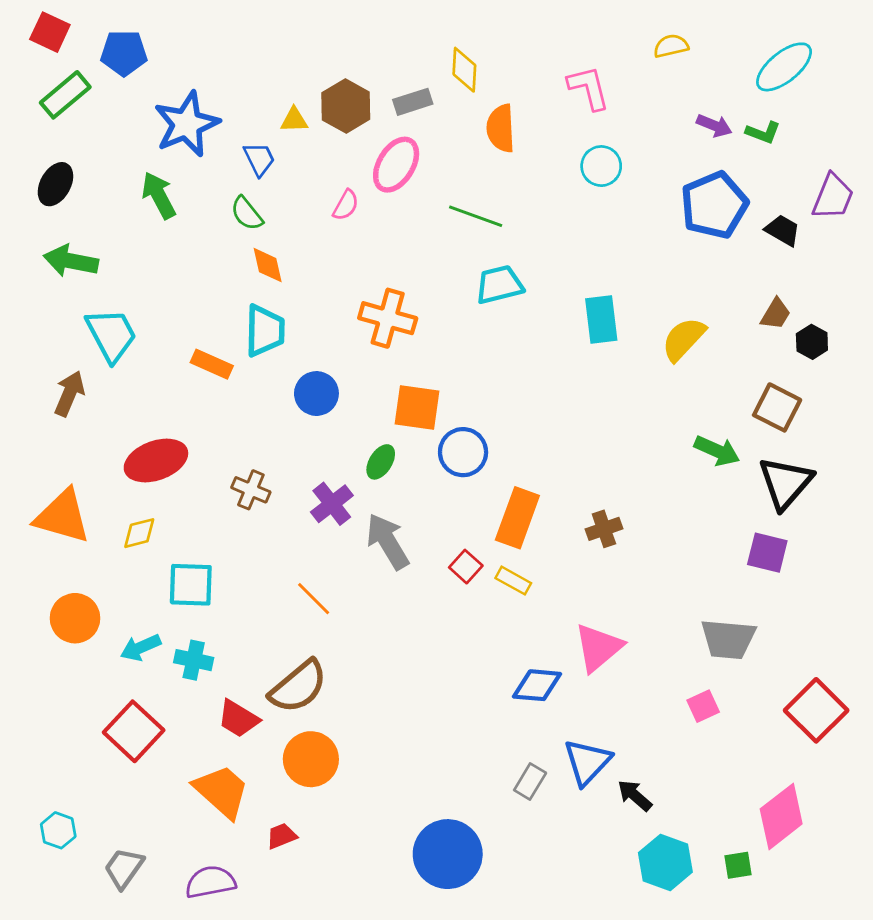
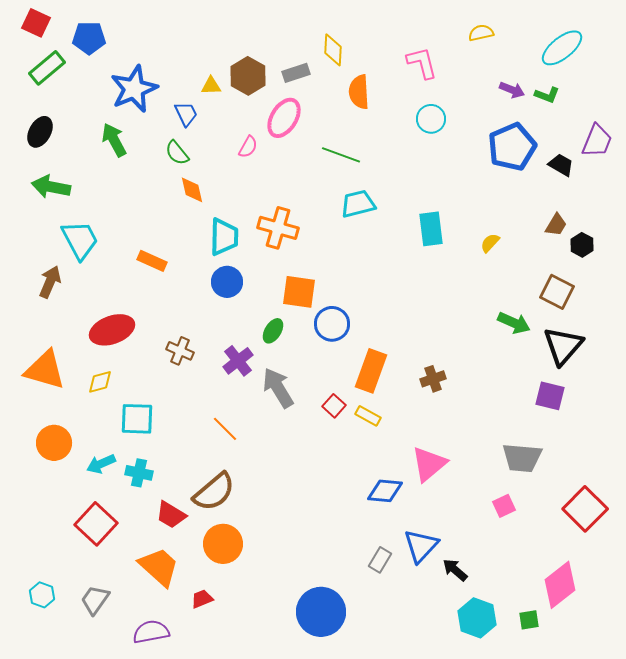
cyan trapezoid: (265, 331) -> (224, 237), moved
yellow semicircle: (684, 339) -> (490, 243), size x0.6
gray trapezoid: (124, 868) -> (95, 600), moved

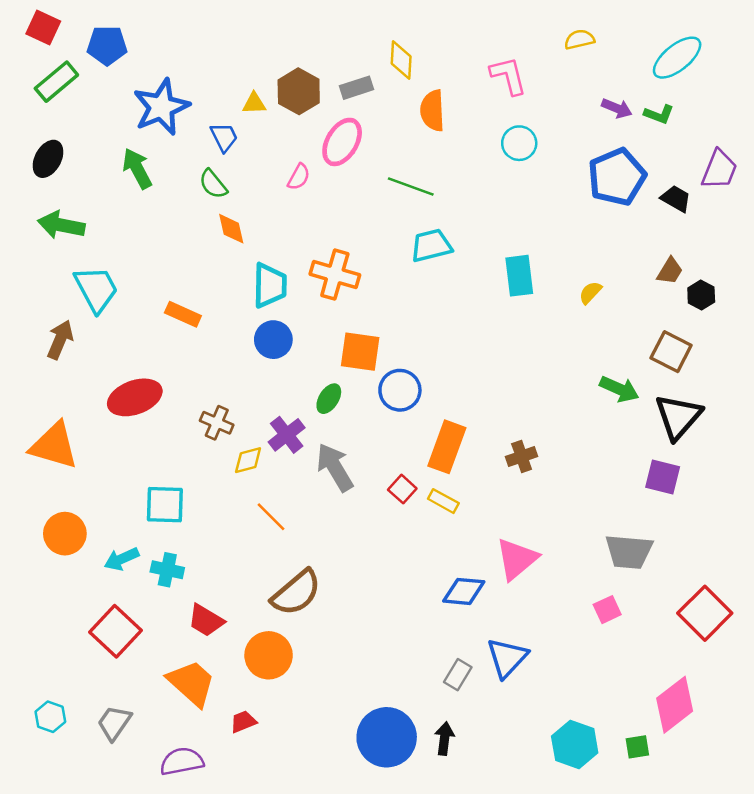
yellow diamond: (100, 382) -> (248, 460), moved
brown semicircle: (214, 492) -> (296, 593), moved
black arrow: (455, 570) -> (444, 738), moved, turned 56

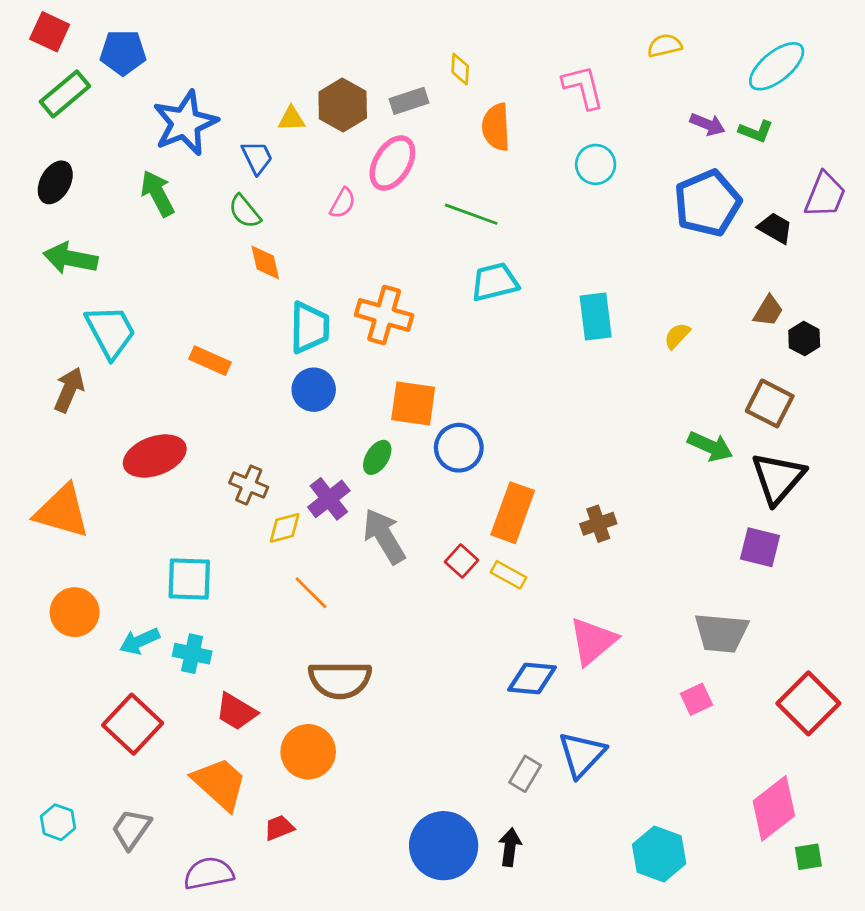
yellow diamond: (401, 60) -> (460, 69), size x0.7
brown semicircle: (296, 593) -> (340, 680), turned 40
green square: (637, 747) -> (808, 857), moved

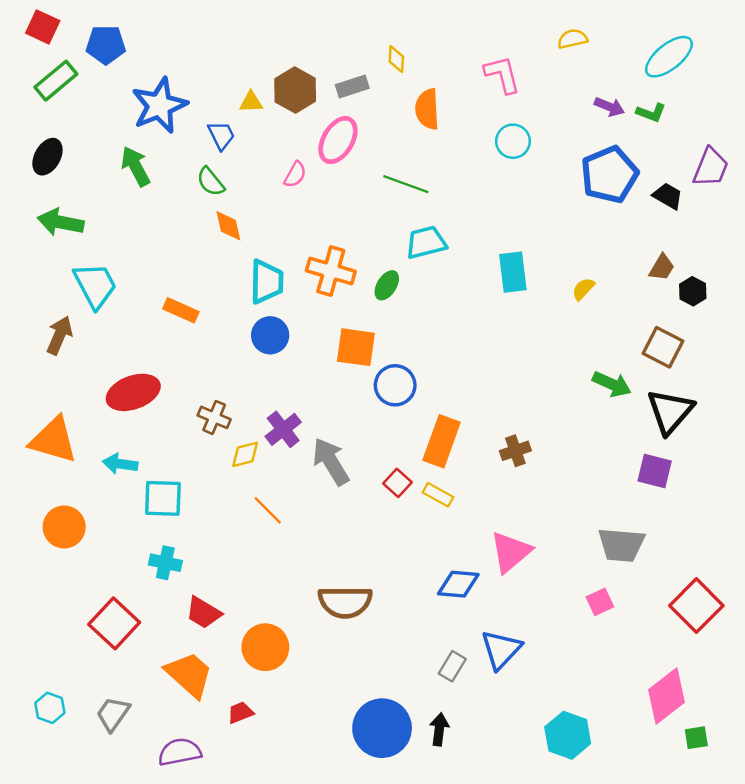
green ellipse: (377, 457) -> (387, 285), moved
cyan arrow: (140, 641) -> (120, 464), moved, turned 32
brown semicircle: (340, 680) -> (345, 602), moved

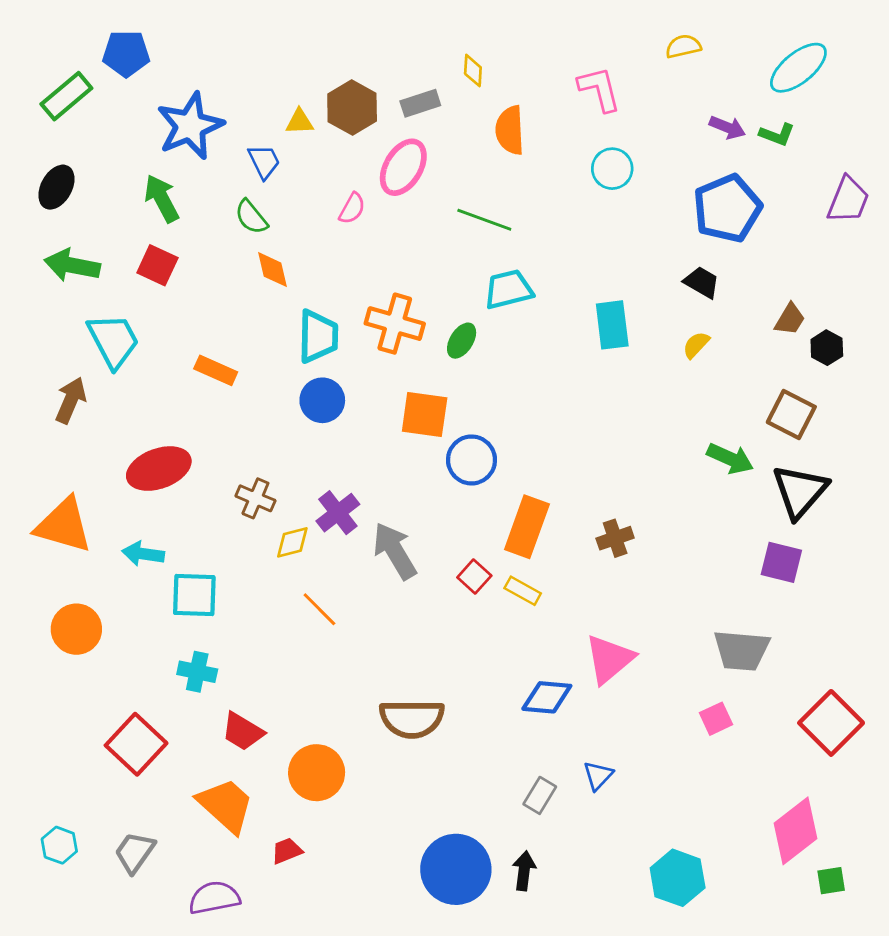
red square: (43, 27) -> (157, 265), moved
black trapezoid: (668, 196) -> (702, 282), moved
blue triangle: (501, 650) -> (598, 776), size x0.6

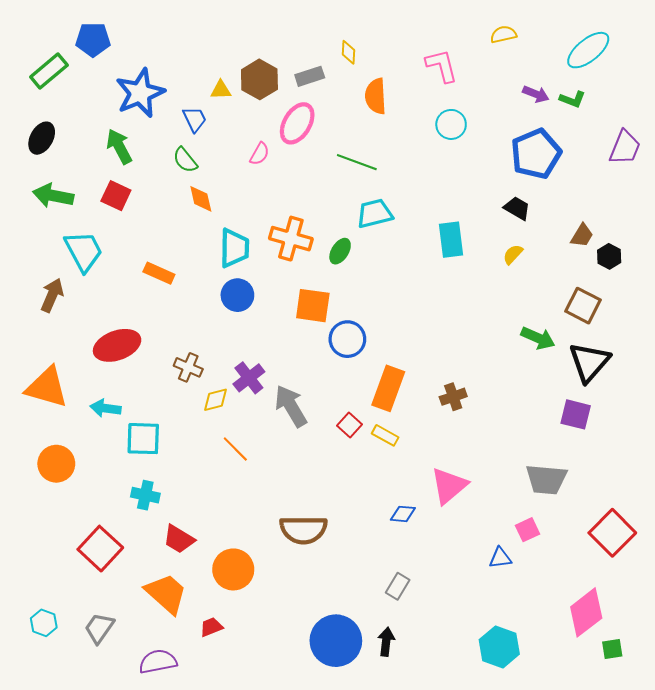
blue diamond: (547, 697) -> (403, 514), size x0.7
blue triangle: (598, 776) -> (500, 558), moved, turned 40

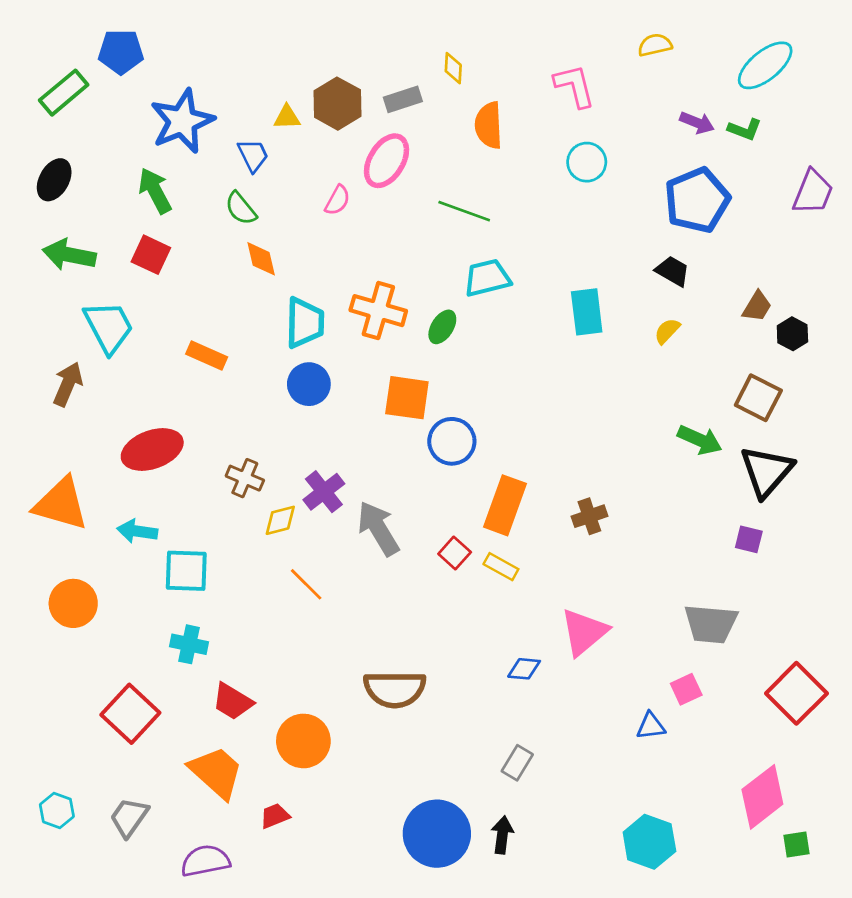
purple square: (576, 414) -> (749, 539), size x0.7

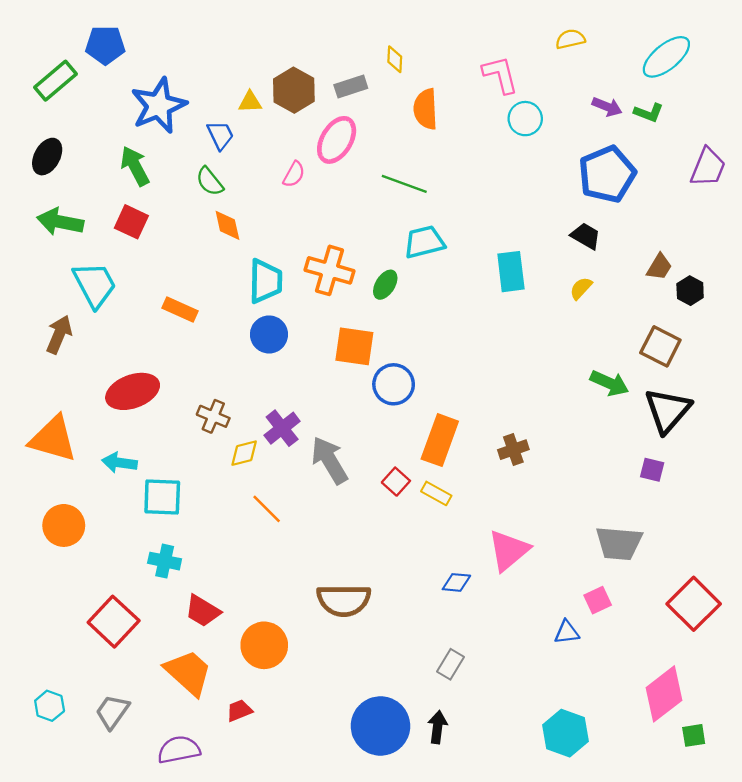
cyan circle: (587, 162) -> (525, 119), moved

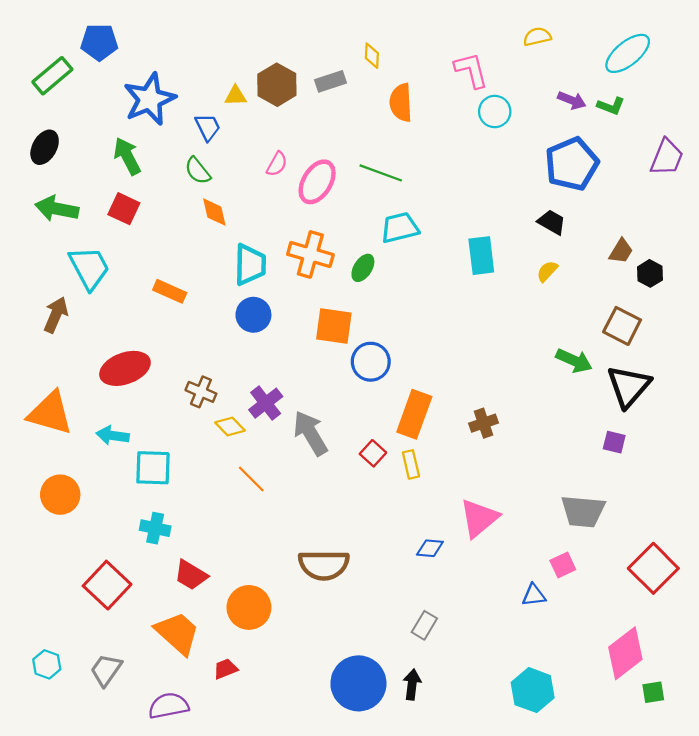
pink ellipse: (337, 140) -> (317, 182), moved
yellow diamond: (244, 453) -> (230, 426), turned 60
yellow rectangle: (436, 493) -> (411, 464), turned 48

